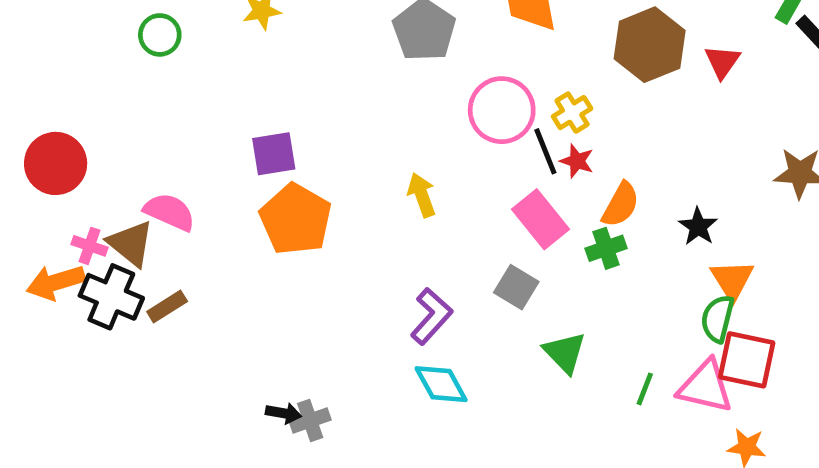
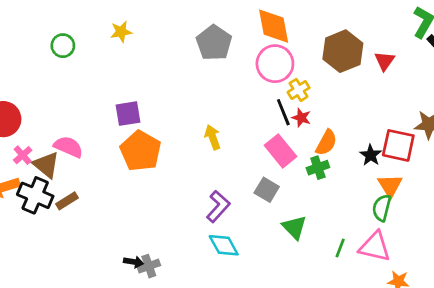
pink circle: (502, 110) -> (275, 64), moved
pink cross: (89, 246) -> (23, 155), moved, turned 30
red square: (747, 360) -> (398, 145), moved

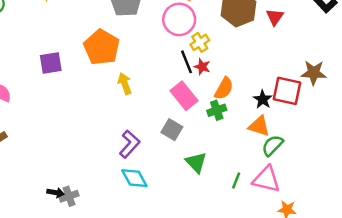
orange pentagon: (141, 151) -> (102, 47), moved
orange triangle: (390, 186) -> (259, 126), moved, turned -40
green semicircle: (382, 208) -> (272, 145), turned 30

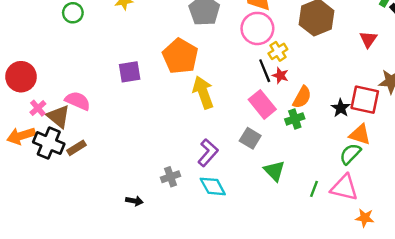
red triangle: (275, 17) -> (368, 39), moved
yellow arrow: (125, 84) -> (203, 92), size x1.5
orange triangle: (259, 126) -> (360, 135), moved
gray cross: (69, 196) -> (171, 177), moved

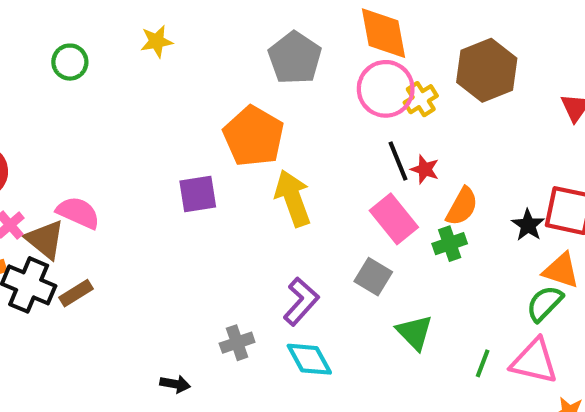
yellow cross: (278, 51) -> (421, 99), moved
purple square: (130, 72) -> (198, 194), moved

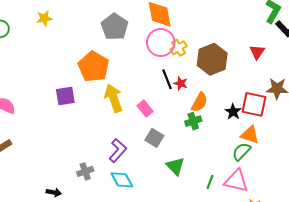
brown hexagon: (487, 70) -> (212, 59), moved
pink rectangle: (394, 219) -> (145, 109), moved, size x0.7

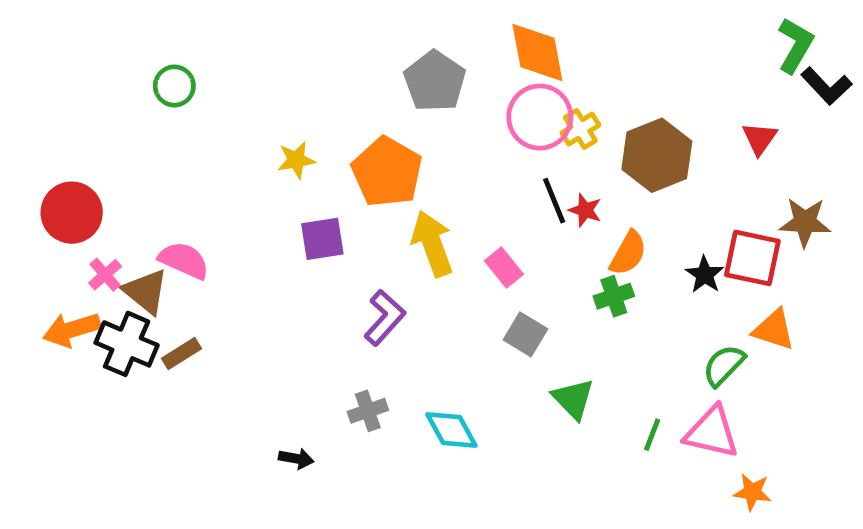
yellow star: (44, 18) -> (296, 160), moved
orange triangle: (250, 135) -> (774, 330), moved
purple L-shape: (118, 151) -> (385, 318), moved

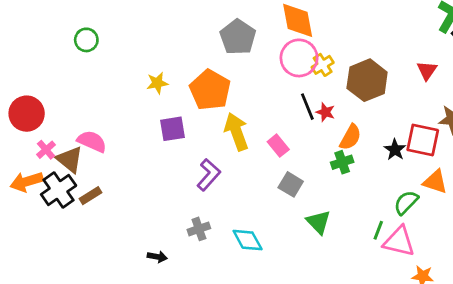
black cross: (127, 344) -> (59, 190), turned 32
green line: (652, 435) -> (378, 230), moved

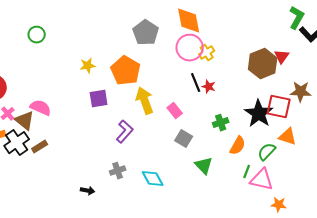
brown hexagon: (367, 80) -> (263, 64), moved
orange semicircle: (350, 137) -> (238, 146), moved
black star: (395, 150) -> (259, 114), size x1.8

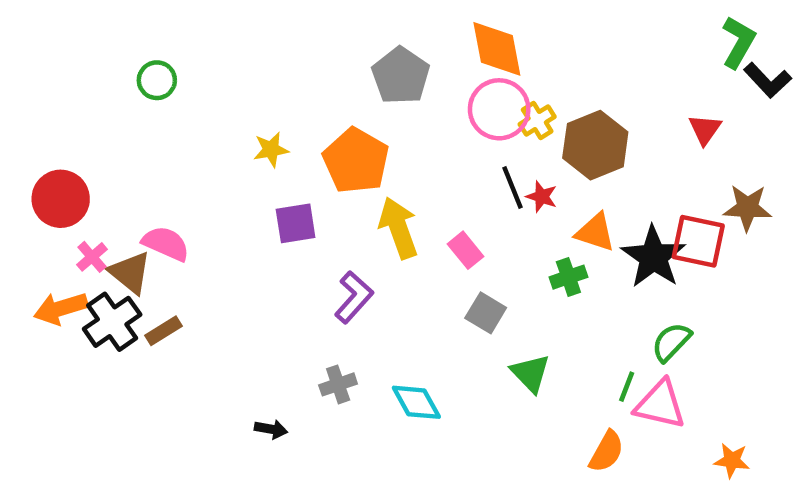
brown hexagon: (263, 64) -> (595, 145), moved
orange triangle: (288, 137) -> (595, 232), moved
orange semicircle: (238, 146) -> (606, 452), moved
orange star: (279, 205) -> (732, 460), moved

